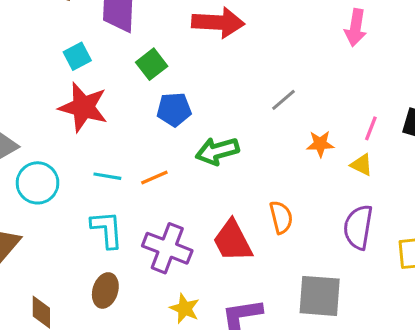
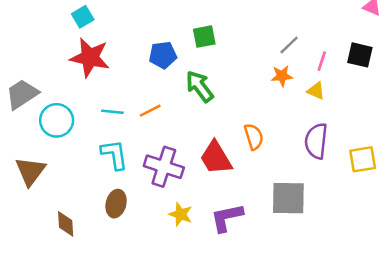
green square: (152, 64) -> (204, 37), moved, turned 30
gray line: (284, 100) -> (289, 45), moved
green arrow: (217, 151) -> (200, 86), turned 72

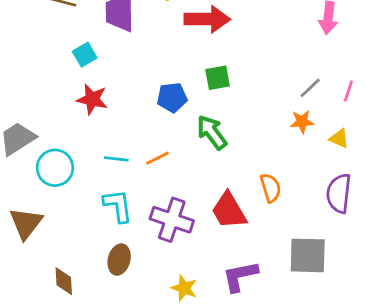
red star: (90, 57) -> (92, 99), size x0.7
pink line: (322, 61) -> (348, 91), moved
yellow star: (181, 214) -> (184, 288), moved

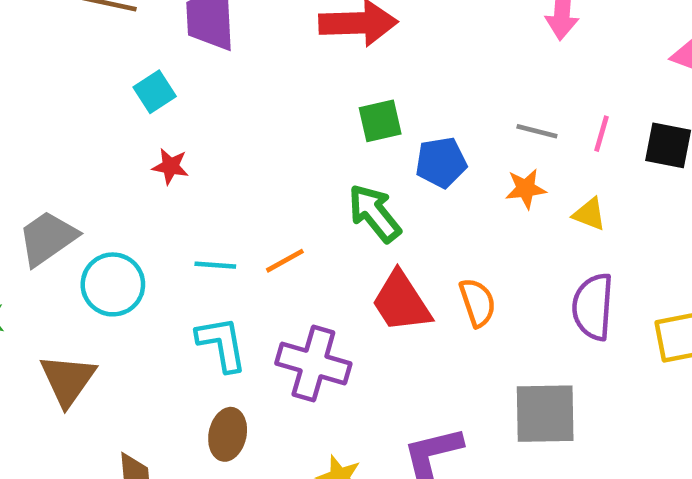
gray line: (310, 88) -> (537, 131), turned 60
blue pentagon: (172, 97) -> (441, 162), moved
red star: (92, 99) -> (170, 166), size x0.7
red trapezoid: (229, 211) -> (401, 302), moved

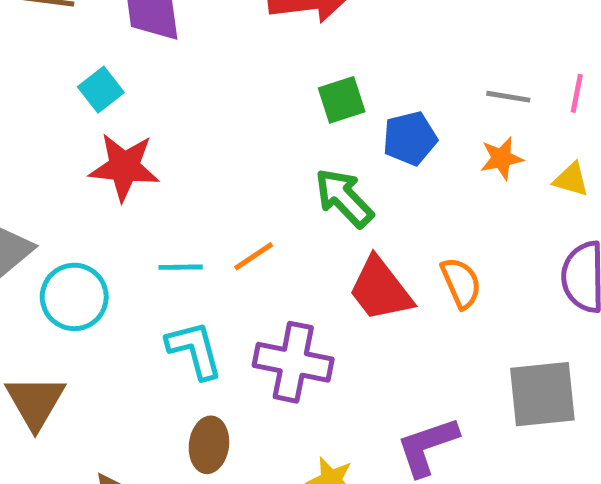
red star: (170, 166) -> (124, 167), size x1.8

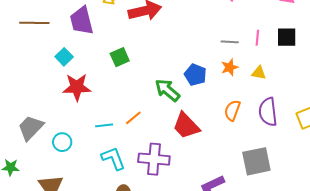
green square: (342, 100) -> (120, 57), moved
blue pentagon: (410, 138) -> (195, 75), moved, turned -30
orange semicircle: (461, 283) -> (232, 110), moved, turned -130
cyan circle: (74, 297) -> (62, 142), size x0.7

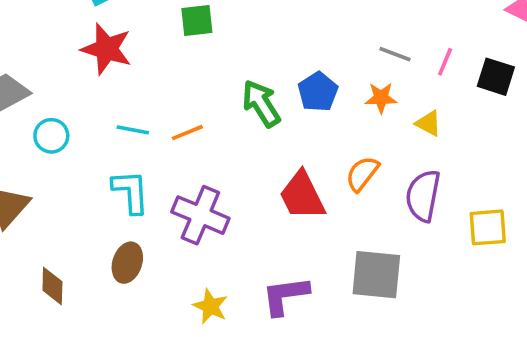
red trapezoid: (186, 126) -> (302, 196), moved

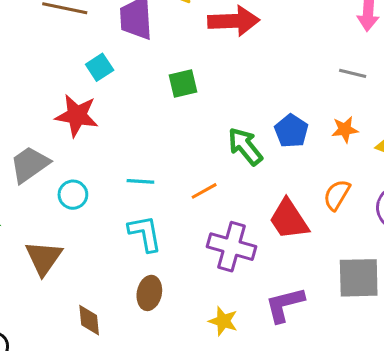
red star: (107, 49) -> (77, 115), moved
gray line: (395, 54) -> (353, 73), moved
orange line: (187, 133) -> (204, 191), moved
purple cross: (200, 215) -> (232, 247), moved

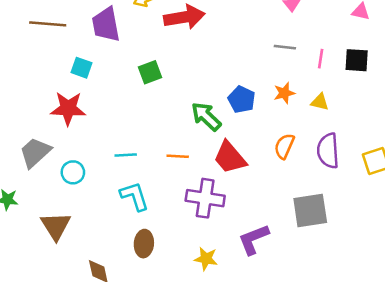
cyan square: (100, 67) -> (82, 68), turned -30
orange line: (204, 191) -> (178, 156), turned 40
red trapezoid: (289, 219) -> (230, 158), moved

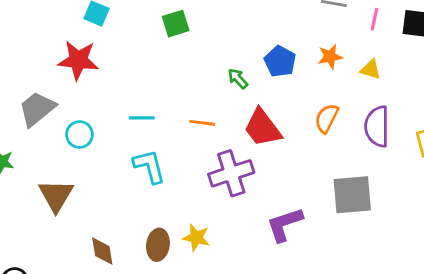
green arrow: (206, 116) -> (238, 79), size x0.6
purple cross: (205, 198) -> (231, 173), turned -30
brown ellipse: (144, 244) -> (158, 245), moved
yellow star: (206, 259) -> (196, 238), moved

